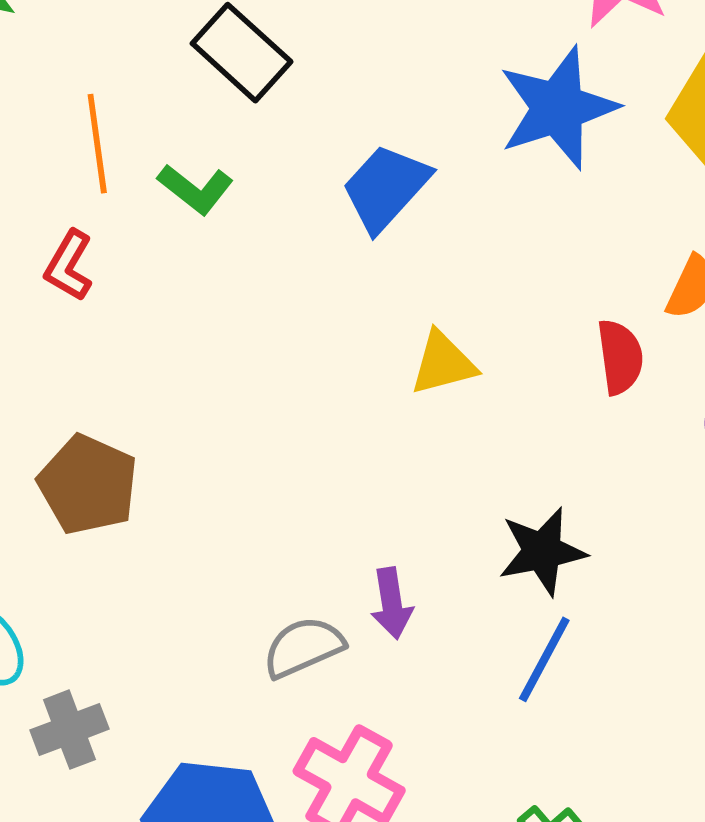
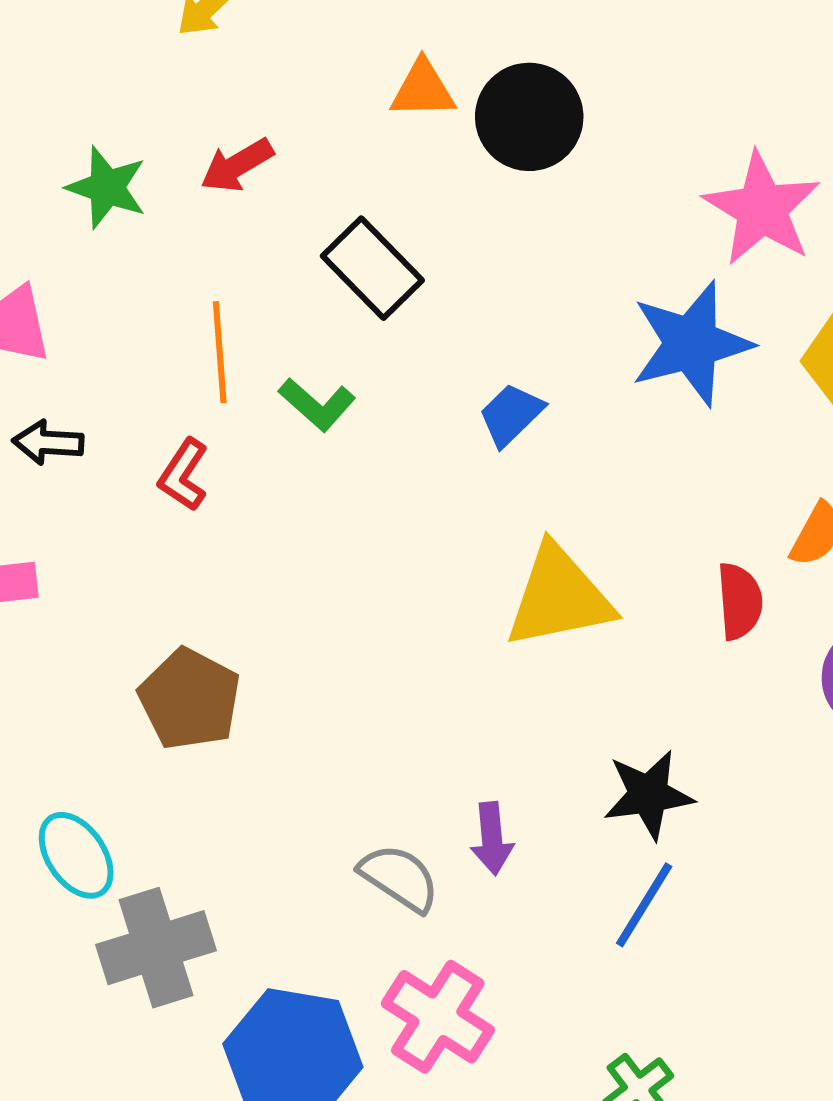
blue trapezoid: (386, 188) -> (511, 415), size x0.7
yellow triangle: (443, 363) -> (559, 597), size x1.6
gray semicircle: (303, 647) -> (399, 878), turned 54
gray cross: (69, 730) -> (156, 948), size x1.5

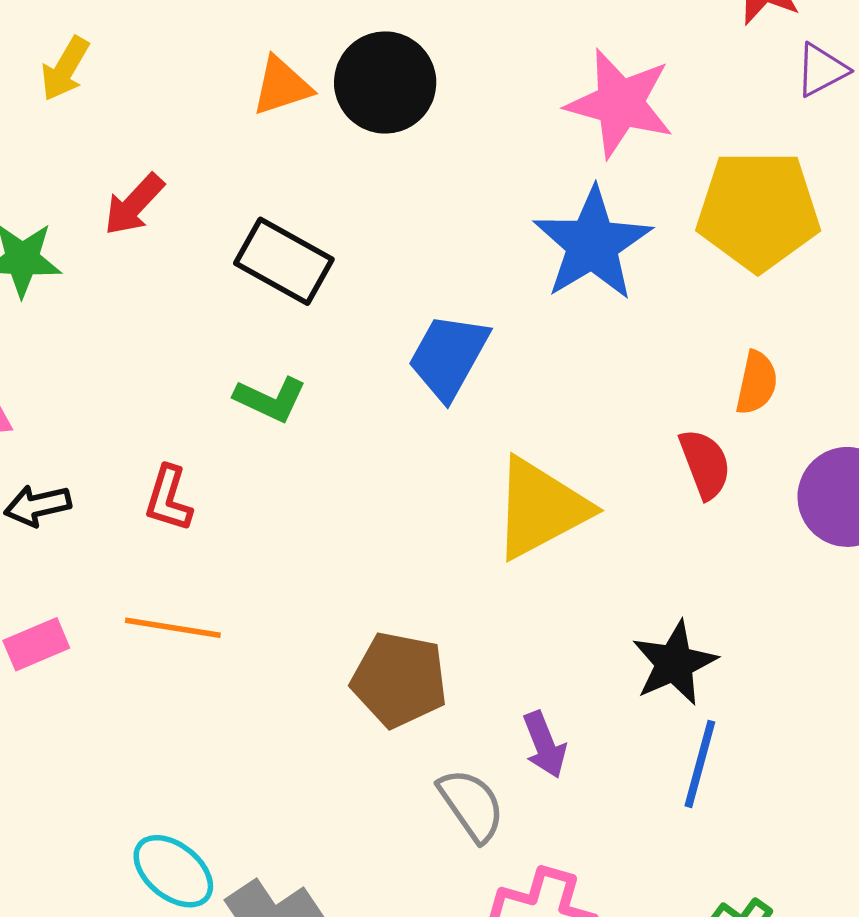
orange line: (220, 352) -> (173, 628), moved, turned -60
blue trapezoid: (511, 415) -> (448, 356), size x1.4
brown pentagon: (190, 699) -> (399, 680), moved
gray semicircle: (399, 878) -> (471, 805), turned 38

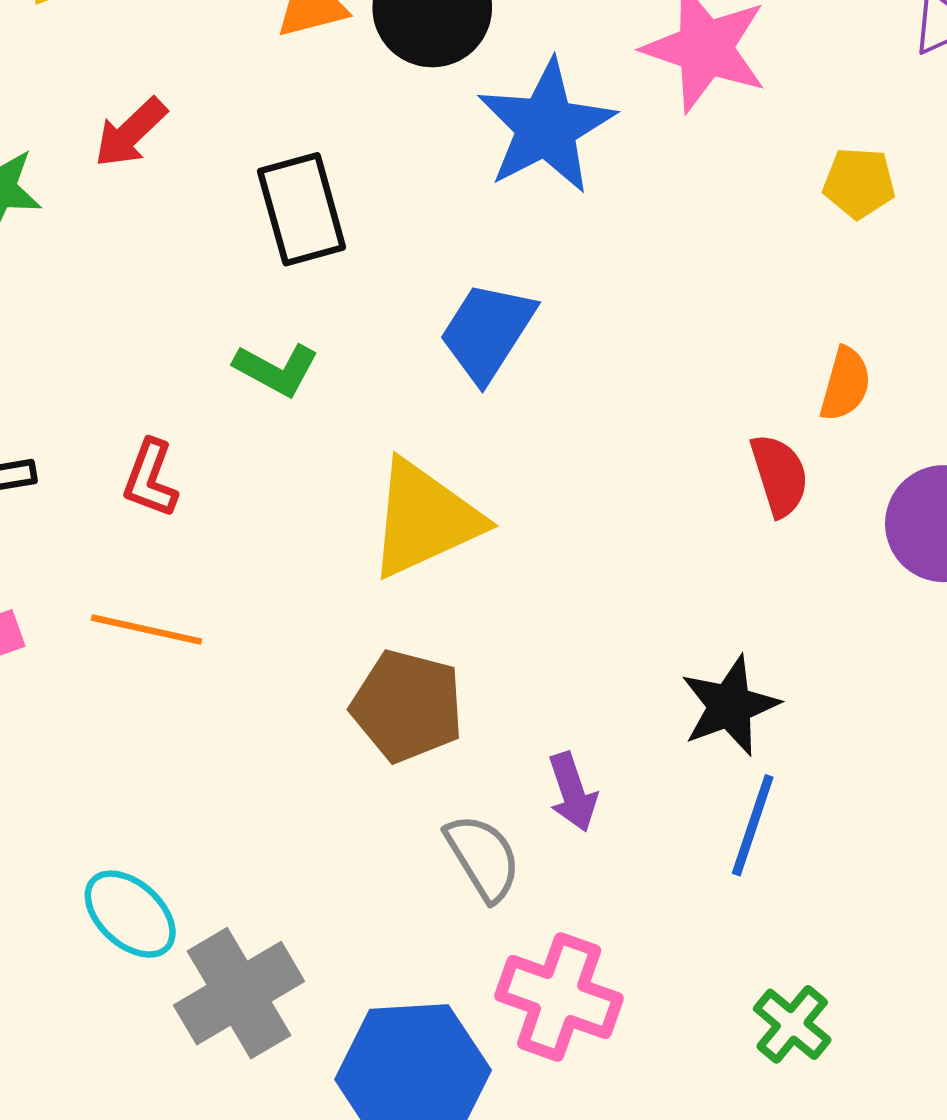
yellow pentagon: (758, 211) -> (859, 183), size x0.5
blue star: (592, 244) -> (546, 127), moved
black rectangle: (284, 261) -> (302, 209), turned 42
yellow triangle: (541, 508) -> (425, 519), moved

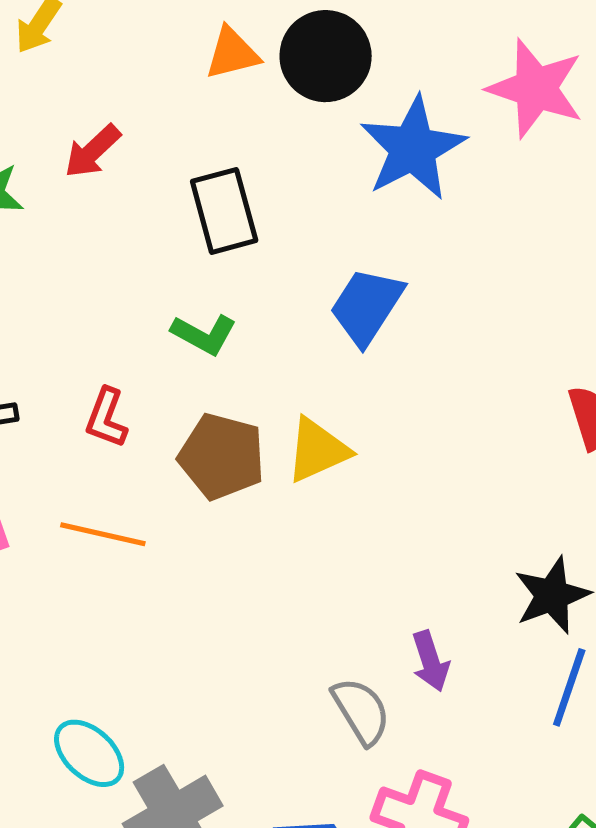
yellow triangle: (425, 519) -> (318, 450), size x0.7
brown pentagon: (407, 706) -> (222, 456), moved

